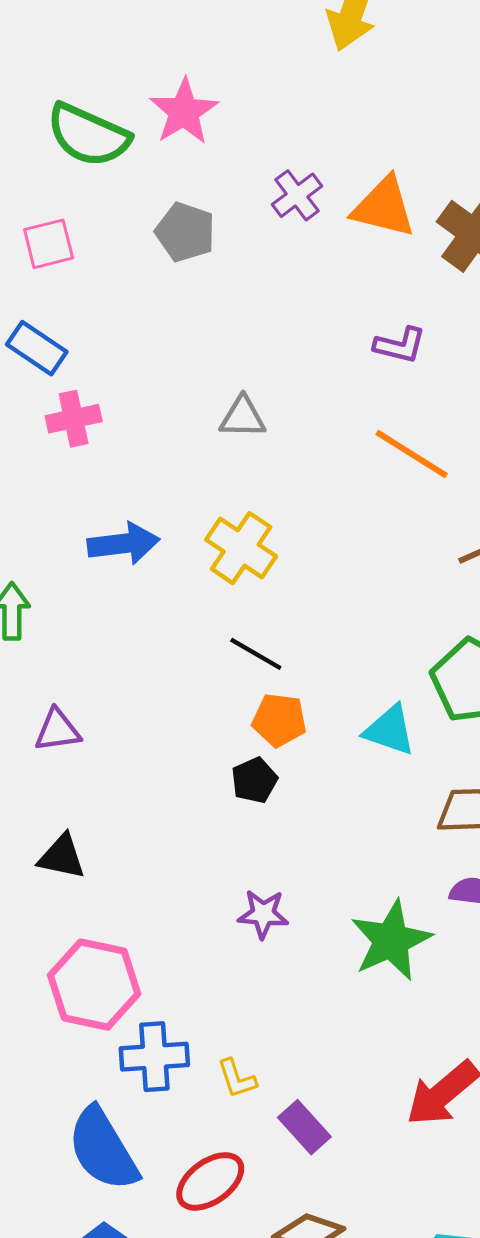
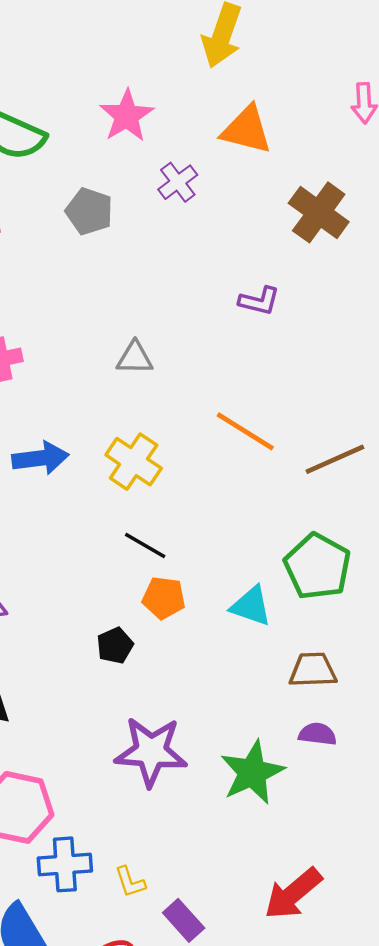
pink star: (184, 112) -> (127, 116), moved
orange triangle: (384, 207) -> (246, 130), moved
orange line: (412, 454) -> (245, 431), moved
black pentagon: (254, 780) -> (115, 646), moved
purple star: (263, 914) -> (151, 752), size x1.8

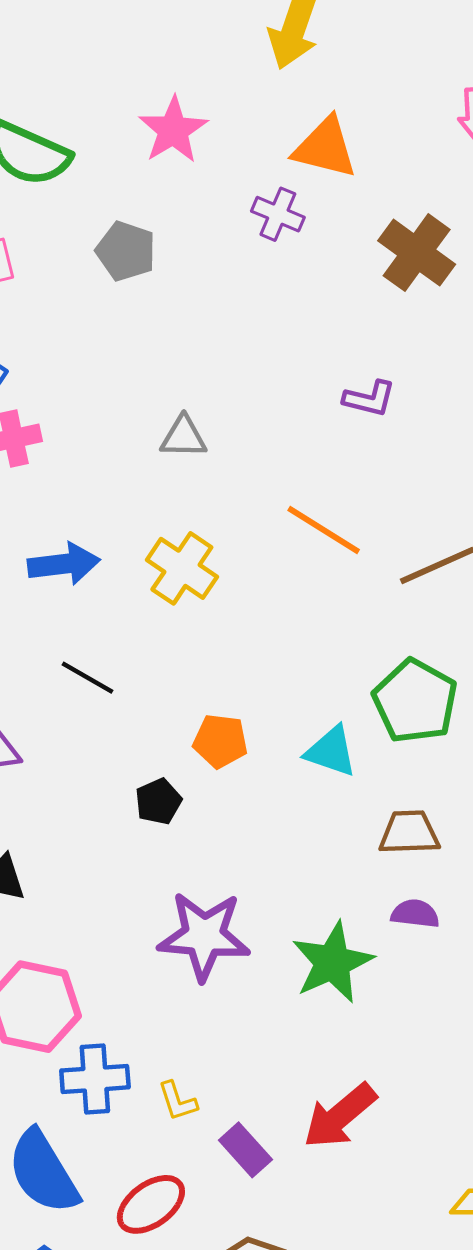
purple cross: (178, 182) -> (278, 214), moved, turned -30
purple L-shape: (259, 301) -> (369, 399), moved
black line: (145, 545) -> (88, 678), moved
red arrow: (293, 894) -> (340, 1116), moved

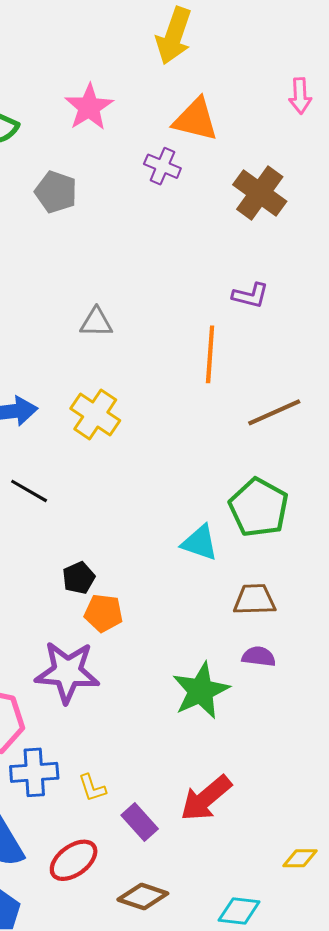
purple L-shape: (369, 399) -> (250, 295), moved
orange line: (324, 530) -> (210, 354), moved, turned 62
orange pentagon: (220, 741) -> (104, 613), moved
purple star: (204, 936) -> (67, 672), moved

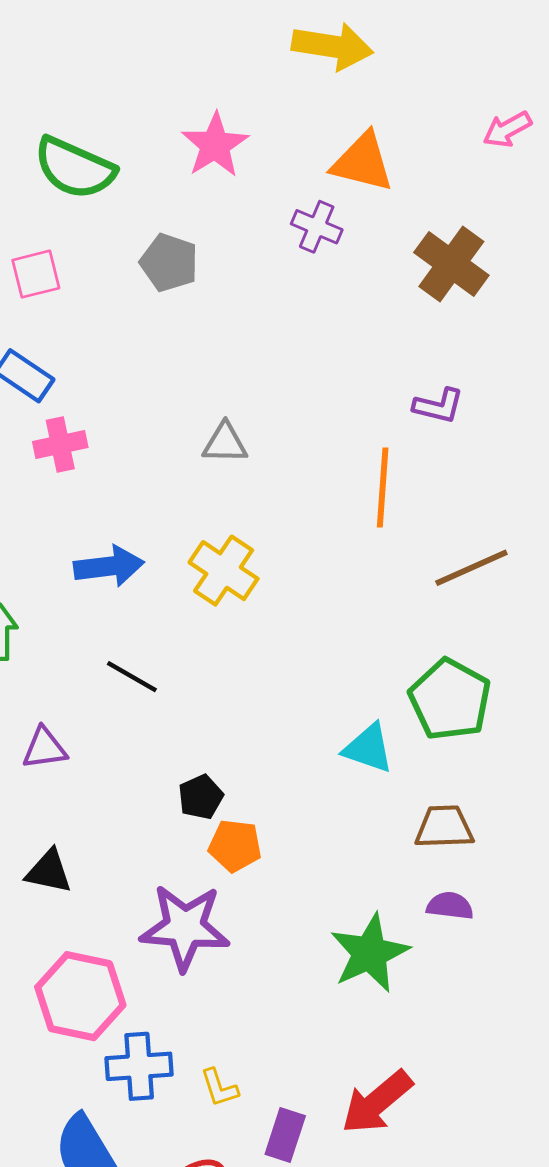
yellow arrow: (174, 36) -> (332, 46), turned -100
pink arrow: (300, 96) -> (507, 129), turned 64
purple rectangle: (140, 822) -> (285, 1135), turned 60

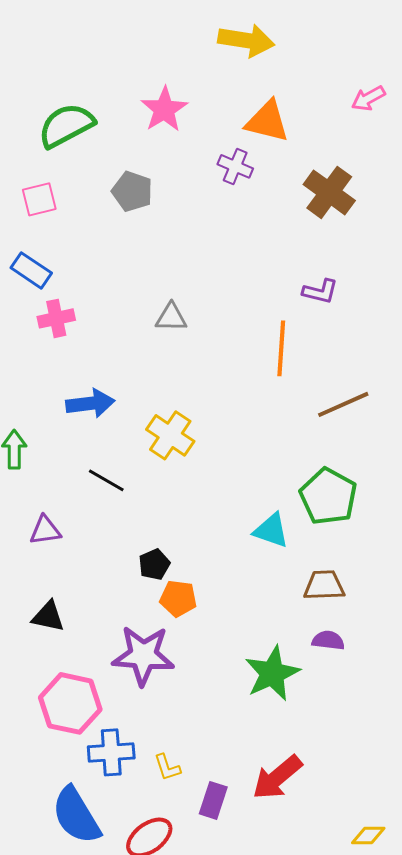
green semicircle: (75, 168) -> (66, 125), turned 128
yellow cross: (224, 571) -> (170, 435), moved

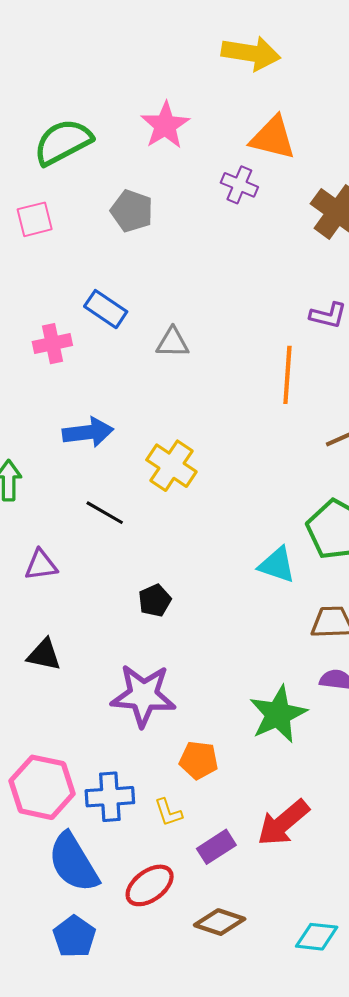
blue rectangle: (31, 270) -> (106, 309), moved
orange pentagon: (178, 598) -> (199, 760), moved
pink hexagon: (70, 703) -> (42, 787), moved
purple rectangle: (213, 800) -> (216, 847), turned 39

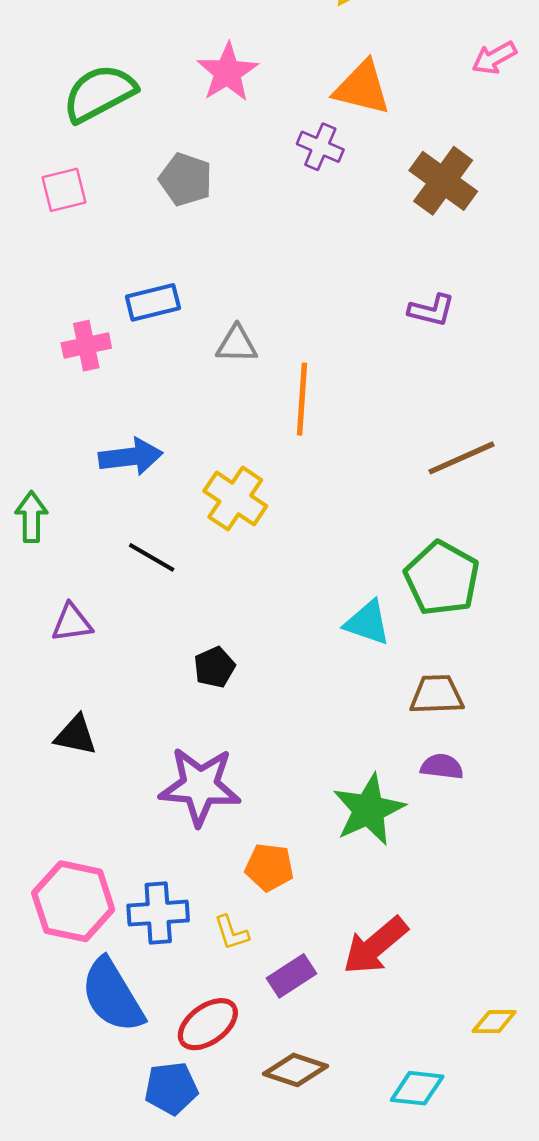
blue rectangle: (106, 309) -> (153, 302), turned -48
orange line: (287, 375) -> (302, 399), moved
blue pentagon: (74, 937) -> (171, 1088), moved, turned 30

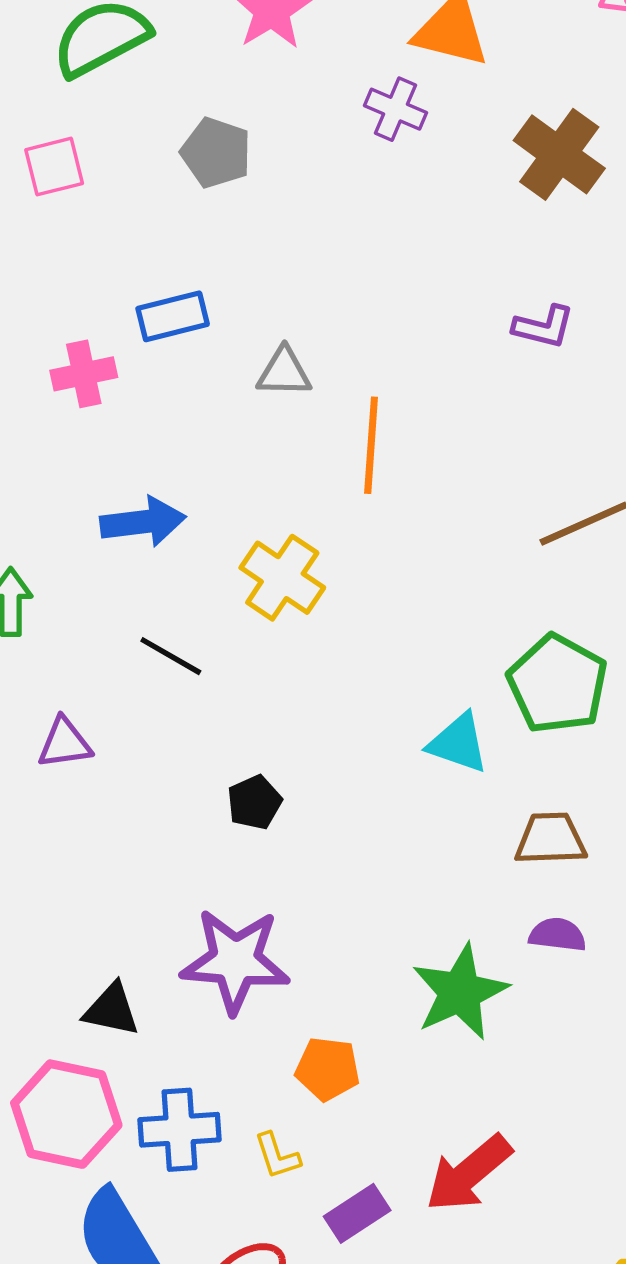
black triangle: (76, 735) -> (112, 1010), moved

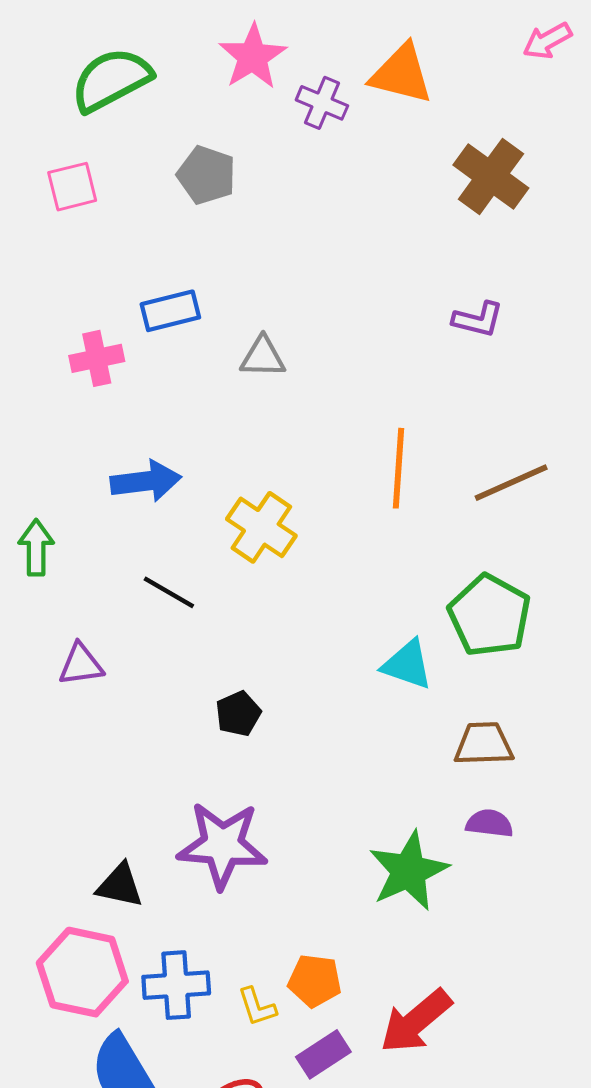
purple cross: (396, 109) -> (322, 103), moved
orange line: (371, 445) -> (399, 468), moved
orange pentagon: (328, 1069) -> (315, 981), moved

